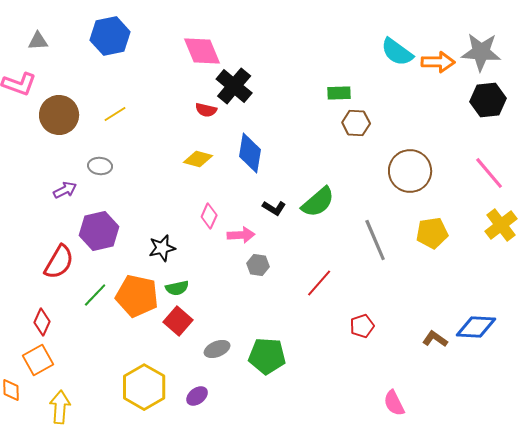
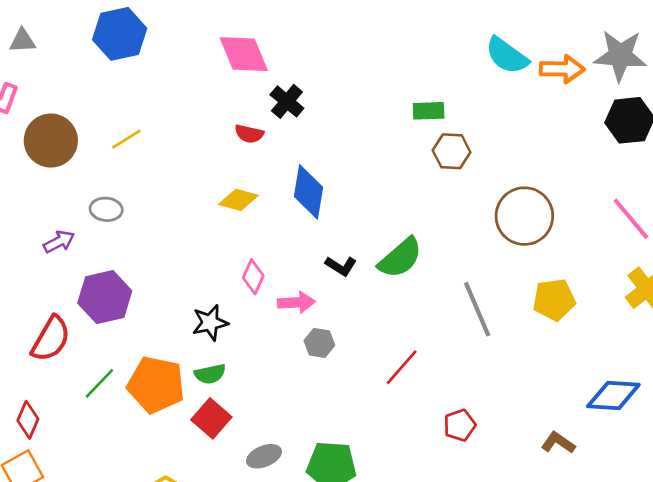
black cross: (234, 86) -> (287, 101), size x0.7
black star: (162, 248) -> (210, 323), moved
blue diamond: (476, 327) -> (613, 396), moved

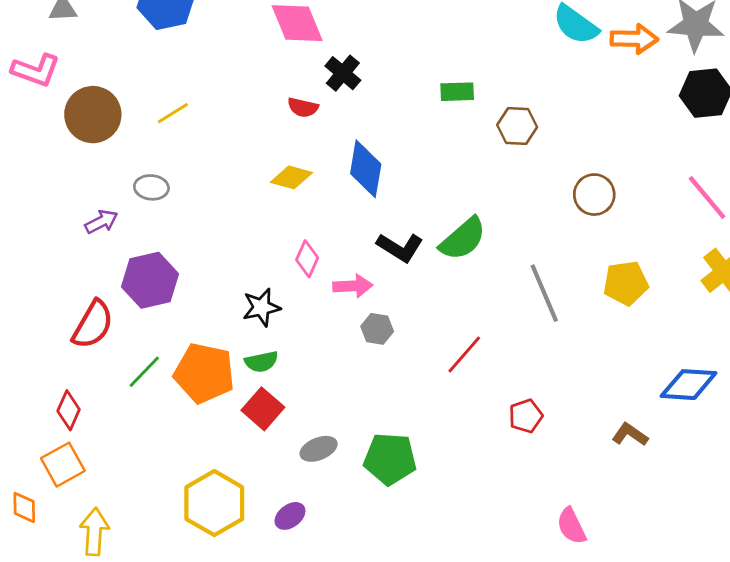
green rectangle: (429, 111) -> (457, 92), moved
brown circle: (524, 216) -> (594, 195), size x0.7
black L-shape: (341, 266) -> (400, 247), size x1.4

